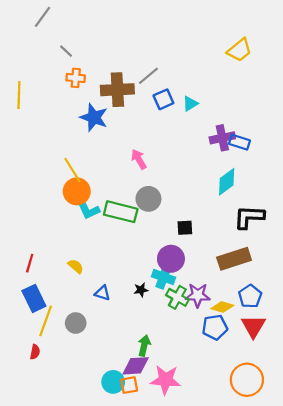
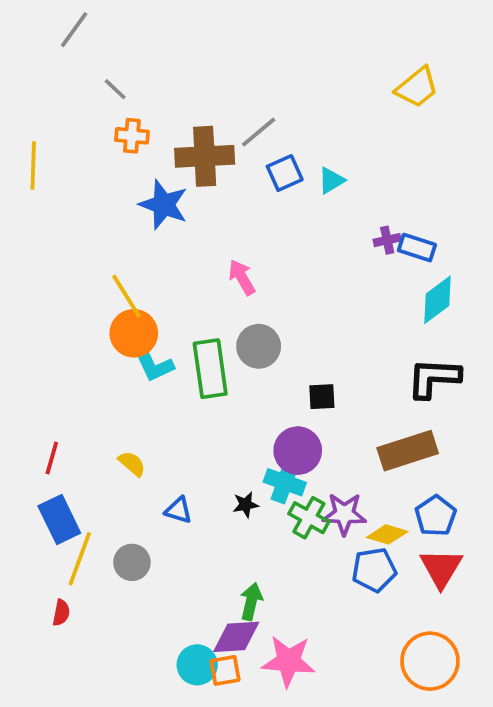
purple cross: (222, 138) -> (387, 240), size x0.6
cyan diamond: (227, 182) -> (437, 300), moved
green rectangle: (121, 212) -> (210, 369), turned 68

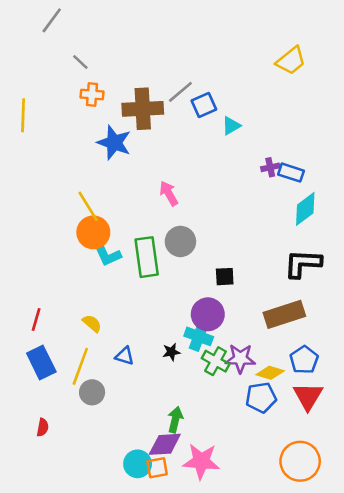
blue square: (285, 173) -> (204, 105), moved
yellow line: (80, 559) -> (80, 366), moved

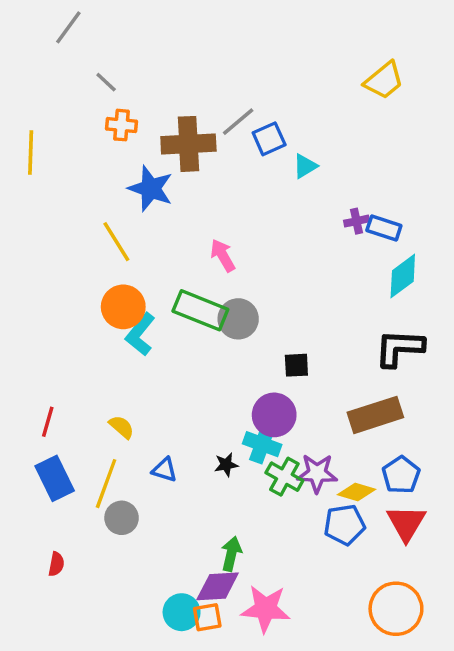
yellow line: (88, 206) -> (116, 242), moved
cyan L-shape: (106, 253) -> (140, 334), turned 64
green rectangle: (147, 257) -> (200, 310), moved, turned -60

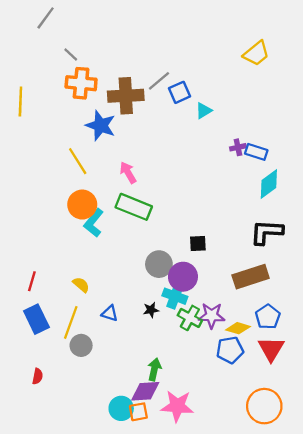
orange cross: (122, 125) -> (81, 83), size x1.5
pink arrow: (223, 255) -> (128, 172), moved
gray circle: (238, 319) -> (159, 264), moved

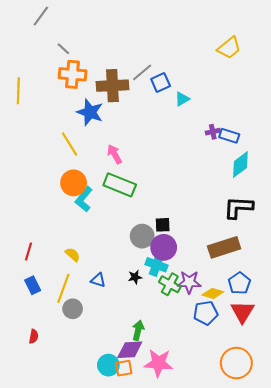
black square: (198, 243) -> (163, 225), moved
blue rectangle: (36, 319) -> (33, 285), size x0.7

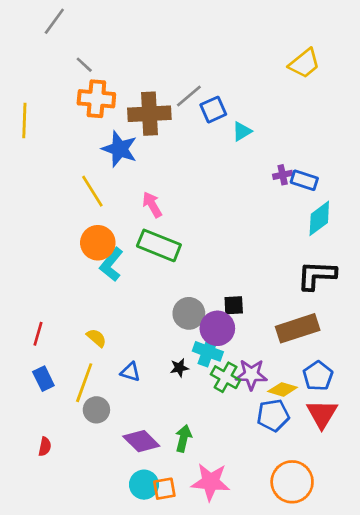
black square: (163, 225) -> (234, 305), moved
purple diamond: (130, 350) -> (141, 441), moved, turned 48
orange circle: (236, 363) -> (292, 482), moved

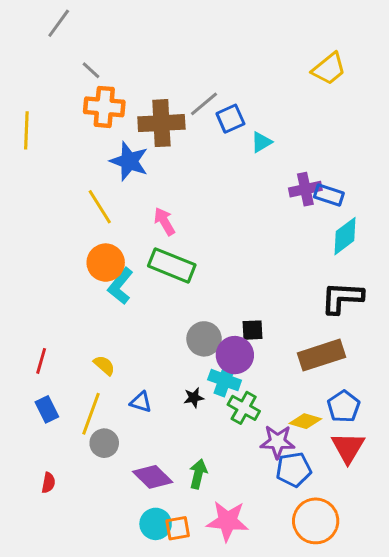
purple cross: (283, 175) -> (305, 189), size x1.5
purple star: (251, 375) -> (277, 442), moved
blue pentagon: (273, 415) -> (294, 470), moved

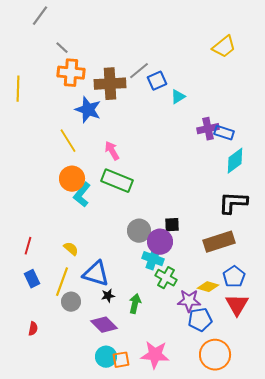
black star: (194, 398) -> (108, 296), moved
blue triangle: (141, 402) -> (96, 274), size x1.8
green arrow: (198, 474) -> (135, 304), moved

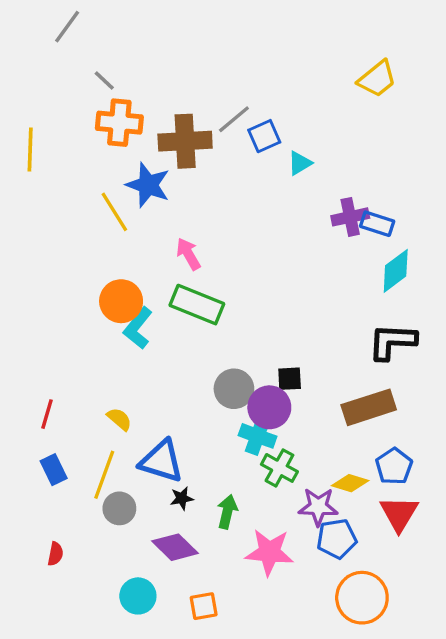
yellow line: (68, 141) -> (114, 212), moved
pink star: (155, 355) -> (269, 552), moved
cyan circle: (106, 357) -> (138, 596), moved

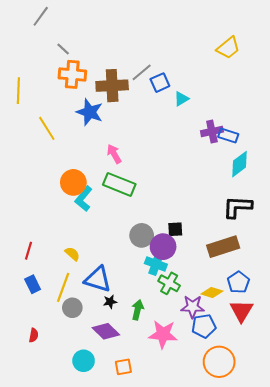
yellow line: (114, 212) -> (47, 128), moved

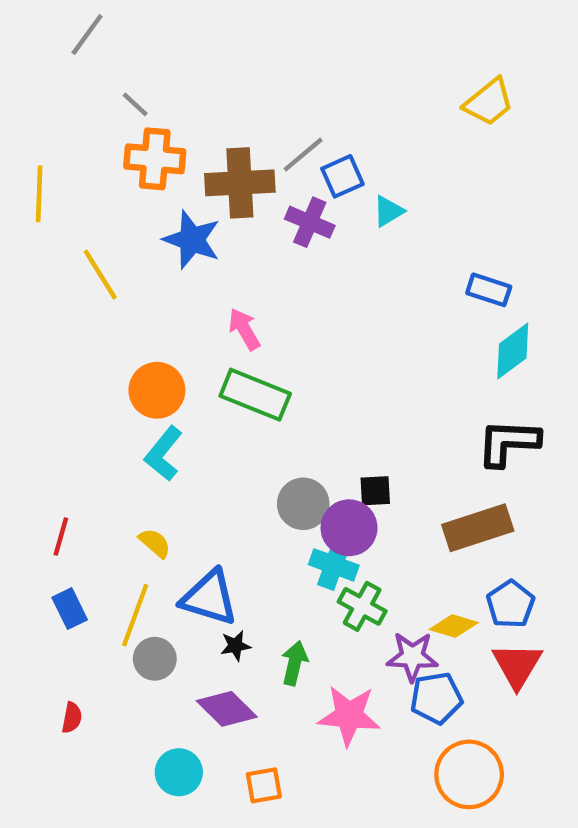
purple cross: (212, 131) -> (310, 222), moved, turned 35
cyan L-shape: (84, 199) -> (163, 454), moved

